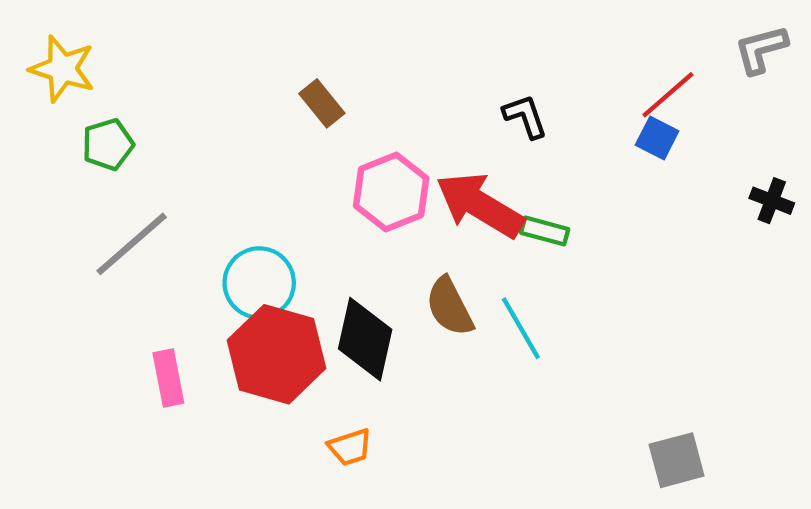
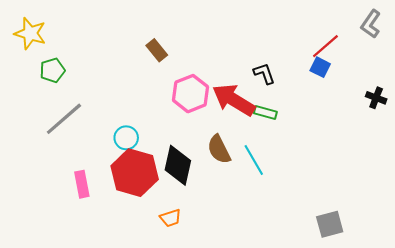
gray L-shape: (761, 49) -> (371, 24), turned -40
black L-shape: (525, 116) -> (264, 74), moved
cyan circle: (259, 283) -> (126, 138), size x0.7

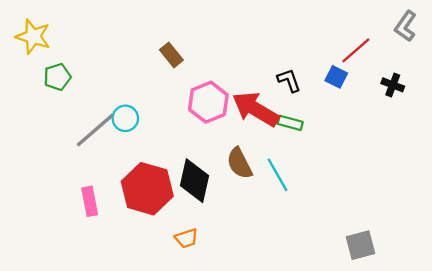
blue square: (320, 67) -> (336, 77), moved
black cross: (376, 98) -> (393, 85), moved
gray line: (64, 119) -> (95, 130), moved
cyan circle: (126, 138) -> (125, 118), moved

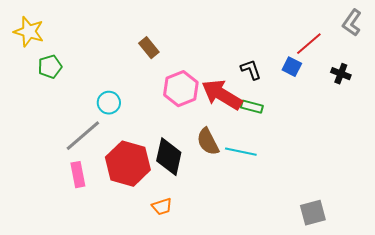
gray line: (95, 130) -> (83, 136), moved
cyan line: (278, 175) -> (241, 152), turned -48

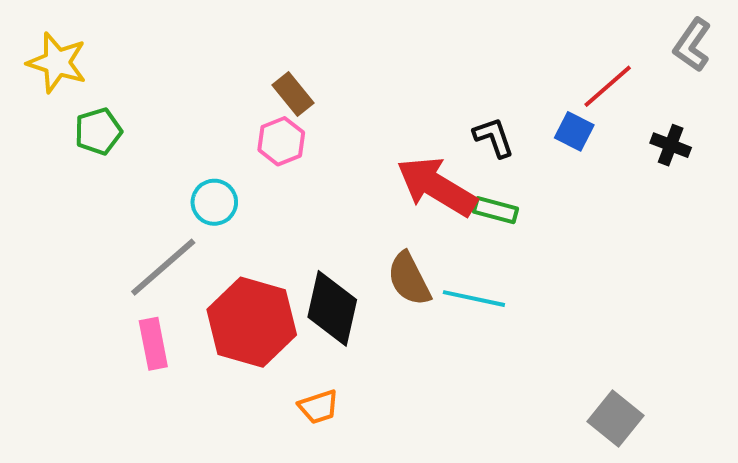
pink hexagon: (181, 89) -> (281, 141), moved, size x0.7
gray square: (313, 213) -> (616, 419), turned -36

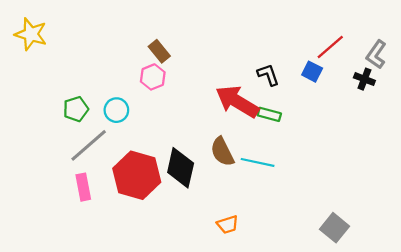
gray L-shape: (692, 45) -> (376, 54), moved
green pentagon: (98, 131) -> (76, 109), moved
orange trapezoid: (319, 407) -> (228, 224), moved

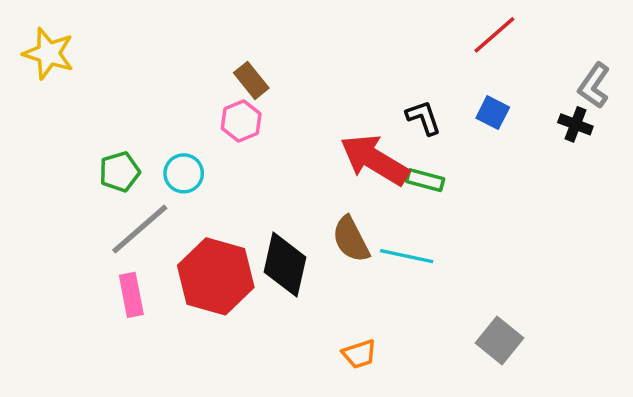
red line: (330, 47) -> (494, 35), moved
gray square: (335, 228) -> (499, 341), moved

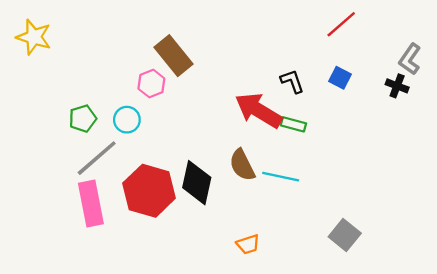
brown rectangle: (251, 80) -> (173, 56), size x1.6
pink hexagon: (241, 121) -> (151, 84), moved
pink rectangle: (131, 295) -> (91, 203), size x1.5

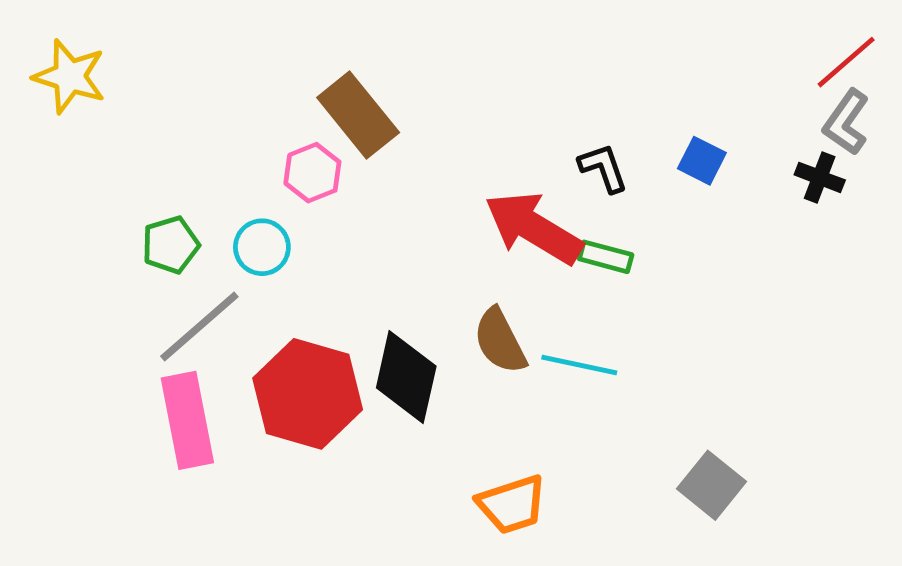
red line: (341, 24) -> (846, 62), moved
orange trapezoid: (248, 244) -> (512, 504), size x1.4

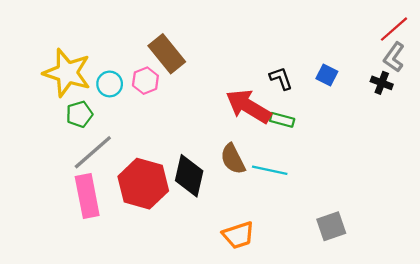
yellow star: (70, 77) -> (67, 73), moved, size x1.4
cyan circle: (262, 247) -> (110, 84), moved
gray square: (711, 485) -> (331, 226), turned 32

